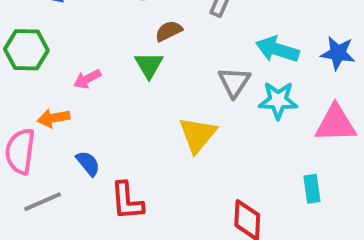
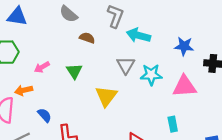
brown semicircle: (169, 31) -> (87, 38), turned 48
cyan arrow: (277, 49) -> (138, 35), moved
green triangle: (149, 65) -> (74, 71), moved

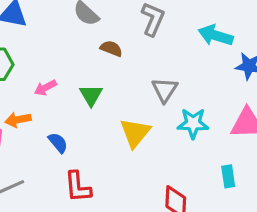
cyan arrow: (138, 35) -> (216, 35), moved
cyan star: (151, 75) -> (193, 123), moved
blue semicircle: (44, 115) -> (58, 143), moved

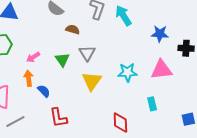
cyan arrow: (216, 35) -> (123, 15), moved, turned 45
gray triangle: (165, 90) -> (87, 53), moved
orange arrow: (18, 120) -> (29, 78), moved, turned 98

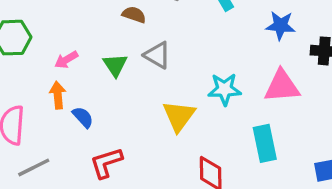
gray triangle: (87, 53) -> (157, 55), turned -30
yellow triangle: (92, 81) -> (179, 116), moved
cyan rectangle: (152, 104) -> (265, 143), size x1.5
red L-shape: (58, 118) -> (106, 163), turned 80

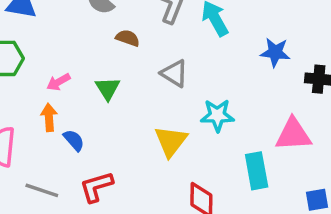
gray triangle: (157, 55) -> (174, 73), moved
pink triangle: (282, 86) -> (293, 134), moved
gray line: (34, 167) -> (42, 190), moved, turned 44

